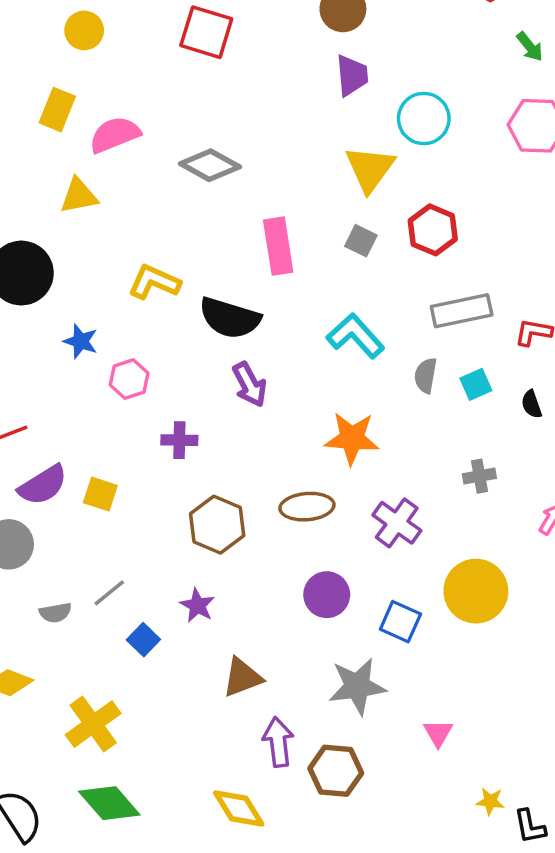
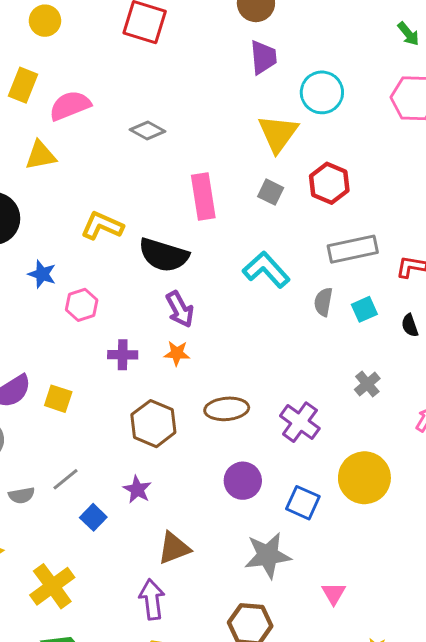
gray diamond: (210, 165) -> (148, 131), size x0.7
orange star: (352, 438) -> (177, 353), moved, size x0.6
gray cross: (479, 476) -> (367, 384), turned -30
purple arrow: (278, 742) -> (152, 599), moved

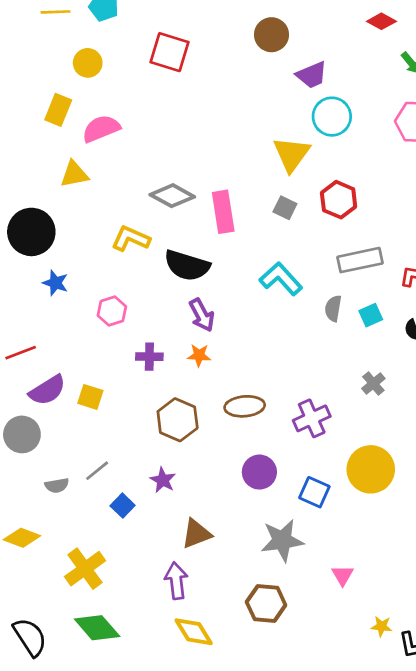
yellow circle: (45, 21) -> (88, 63), moved
purple trapezoid: (263, 57) -> (312, 75), moved, turned 72
gray diamond: (148, 131) -> (172, 196), moved, size x1.4
blue star: (42, 274) -> (55, 283), moved
purple cross: (300, 422) -> (312, 418), turned 30

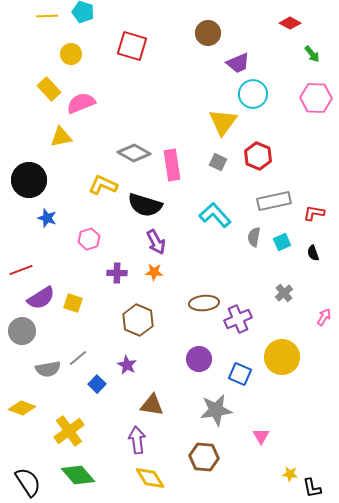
yellow rectangle: (58, 110) -> (49, 89), turned -65
brown ellipse: (245, 406) -> (204, 303), moved
gray semicircle: (57, 485) -> (48, 369), size x1.4
brown triangle: (196, 534) -> (152, 405), turned 30

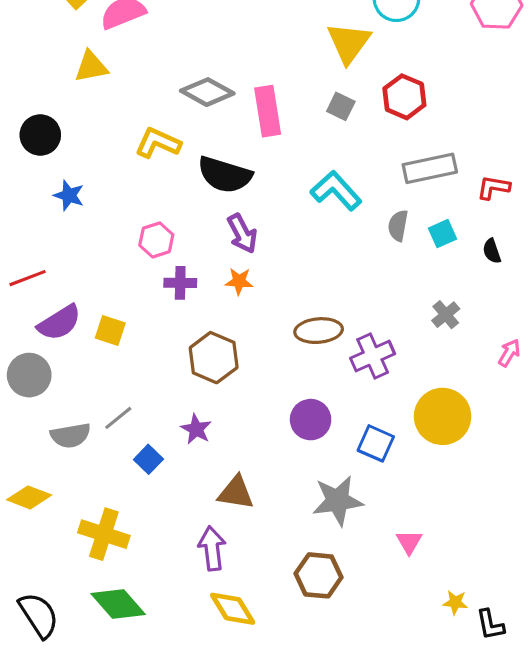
black circle: (29, 180) -> (40, 135), size x0.7
pink hexagon: (89, 239) -> (156, 240), moved
yellow cross: (69, 431) -> (104, 534), turned -36

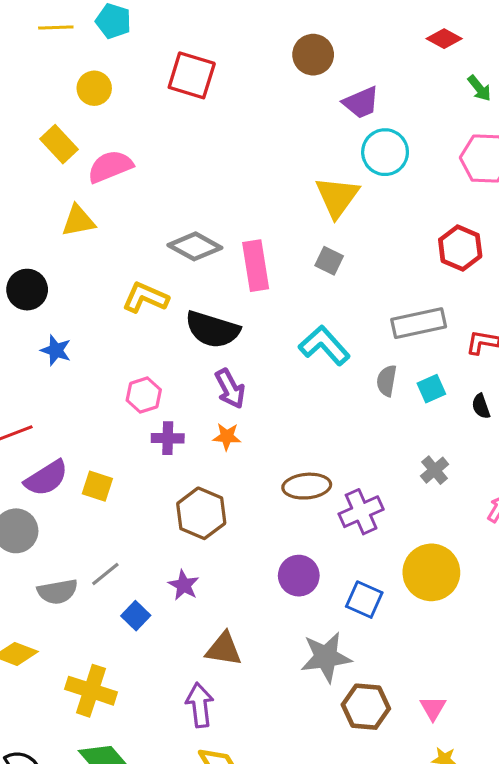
red hexagon: (404, 97) -> (460, 248), moved
pink triangle: (409, 542) -> (433, 708), moved
brown hexagon: (319, 575) -> (366, 707), moved

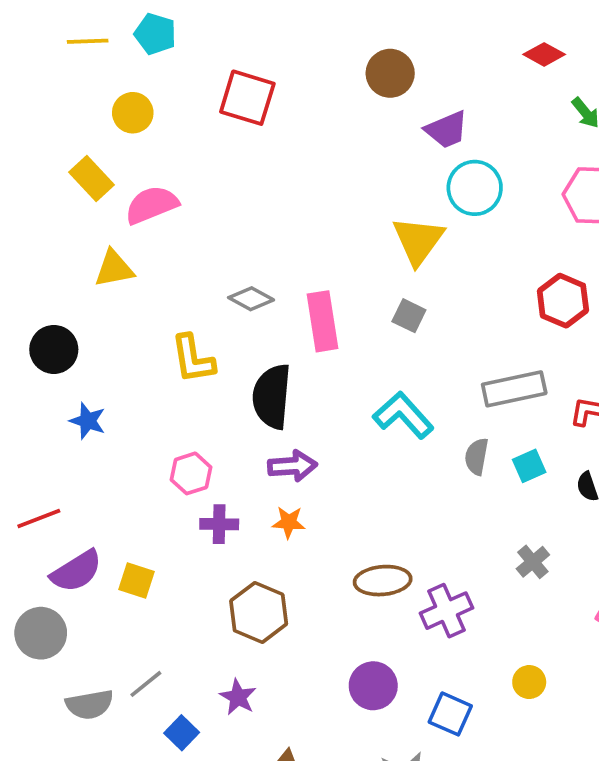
gray diamond: (195, 246) -> (251, 299), size x0.7
yellow L-shape: (145, 298) -> (193, 359), turned -123
black semicircle: (212, 330) -> (272, 396), turned 78
purple arrow: (230, 389) -> (292, 466), turned -66
yellow circle: (431, 572) -> (529, 682), size x0.5

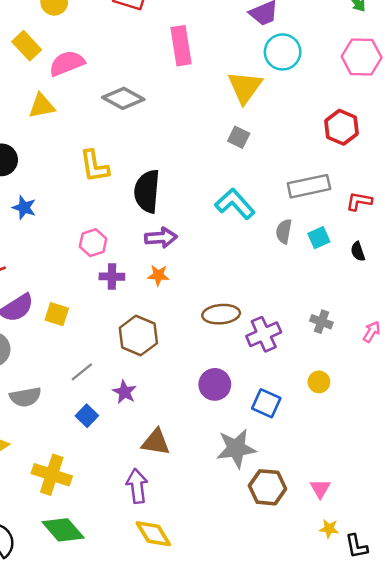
gray diamond: (251, 299) -> (123, 98), moved, size x1.4
pink rectangle: (322, 321) -> (181, 46), moved
gray cross: (533, 562) -> (321, 322), moved, turned -30
gray line: (146, 684) -> (82, 372), moved

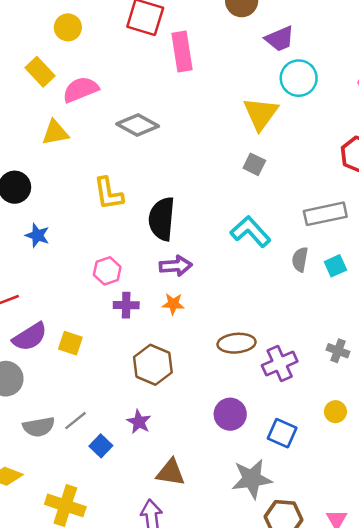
pink rectangle: (181, 46) -> (182, 51), moved
gray line: (82, 372) -> (75, 421), moved

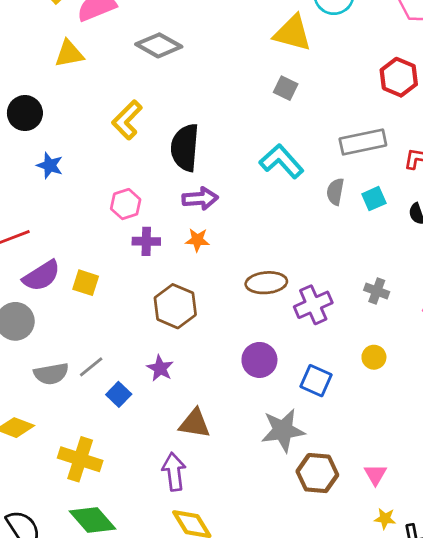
yellow triangle: (261, 114) -> (293, 33), turned -51
yellow L-shape: (108, 194) -> (127, 120), turned 54

